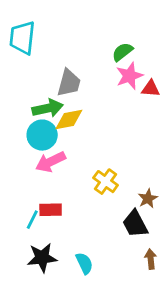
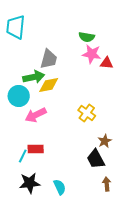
green semicircle: (122, 52) -> (87, 37), turned -133
pink star: (129, 76) -> (92, 54), turned 30
cyan circle: (42, 135) -> (19, 96), moved
yellow cross: (106, 182) -> (87, 113), moved

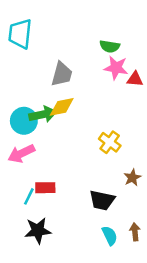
green arrow: (34, 77) -> (43, 114), moved
pink arrow: (36, 115) -> (21, 154), moved
black trapezoid: (96, 159) -> (102, 200), moved, turned -50
cyan semicircle: (60, 187) -> (110, 236), moved

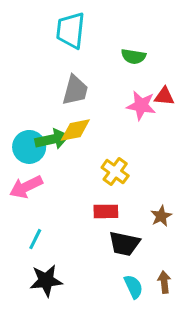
cyan trapezoid: (20, 34) -> (71, 30), moved
pink star: (116, 68) -> (141, 106), moved
yellow cross: (110, 142) -> (115, 172), moved
red rectangle: (45, 188) -> (106, 211), moved

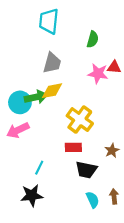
green semicircle: (134, 56) -> (93, 39), turned -84
yellow cross: (115, 172) -> (80, 120), size x1.4
cyan line: (35, 239) -> (39, 168), moved

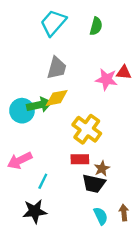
cyan trapezoid: (49, 21) -> (53, 23), turned 35
green semicircle: (93, 39) -> (96, 26), moved
pink arrow: (18, 130) -> (20, 160), moved
brown star: (112, 151) -> (102, 169), moved

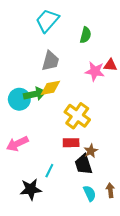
green semicircle: (96, 26) -> (86, 35), moved
cyan line: (43, 181) -> (49, 171), moved
black trapezoid: (94, 184) -> (83, 164), turned 60

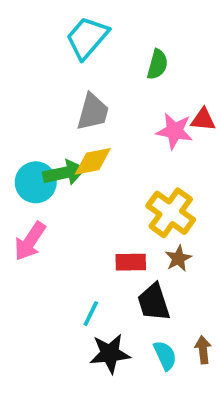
yellow cross: (77, 116) -> (171, 213), moved
pink arrow: (17, 144) -> (30, 241), moved, turned -30
brown star: (91, 151) -> (178, 258), moved
black star: (31, 189) -> (110, 354), moved

